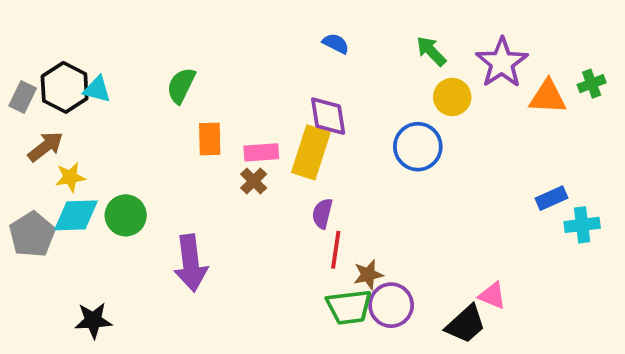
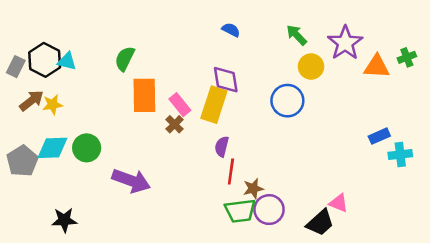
orange rectangle: (210, 139) -> (144, 95), size x1.5
pink rectangle: (261, 152) -> (180, 105), turned 55
yellow star: (70, 177) -> (52, 105), moved
purple arrow: (191, 263) -> (131, 181), turned -63

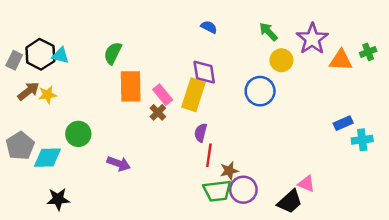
cyan diamond: (52, 148) -> (47, 158), moved
purple arrow: (131, 181) -> (119, 164), size x0.7

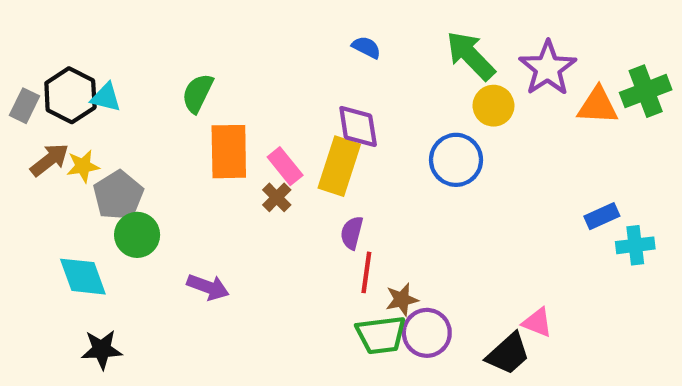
green arrow: (268, 32) -> (471, 56), size x1.5
green cross: (368, 52) -> (646, 91), size x1.6
gray pentagon: (20, 146) -> (118, 195), moved
cyan diamond: (47, 158) -> (83, 277), turned 72

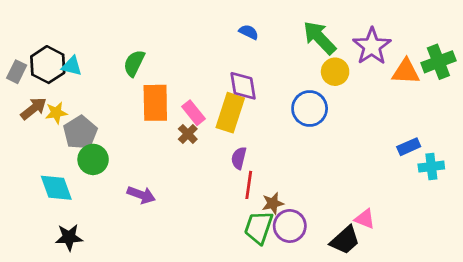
green trapezoid: (381, 335) -> (259, 227), turned 116

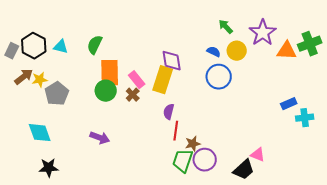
blue semicircle: (249, 32) -> (214, 52), moved
green arrow: (320, 38) -> (226, 27), size x0.6
cyan triangle: (72, 66) -> (61, 47), moved
green circle: (93, 159) -> (106, 91), moved

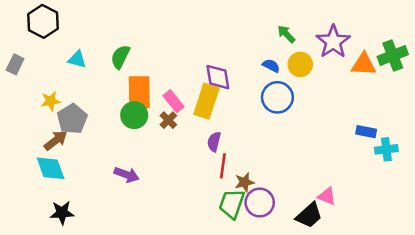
black hexagon: (34, 46) -> (43, 21), moved
brown arrow: (24, 77) -> (56, 140), moved
blue rectangle: (289, 104) -> (366, 132), turned 35

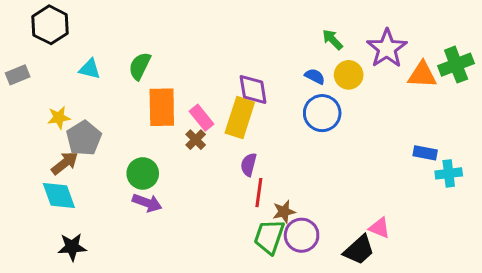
gray rectangle: (15, 64) -> (18, 75), turned 42
green circle: (134, 115) -> (143, 173), moved

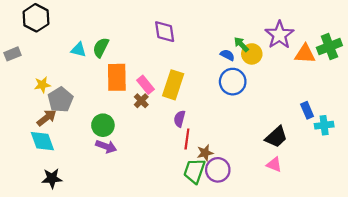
green arrow: (332, 40) -> (241, 44), moved
cyan triangle: (90, 69) -> (78, 50), moved
purple diamond: (253, 90) -> (165, 32), moved
blue rectangle: (425, 153) -> (307, 110), turned 56
black trapezoid: (359, 250) -> (276, 137), moved

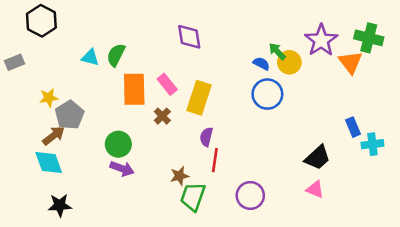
green cross: (329, 47) -> (369, 38), moved, turned 35
orange triangle: (305, 54) -> (350, 62), turned 50
pink rectangle: (145, 85) -> (167, 84), moved
brown star: (205, 153) -> (179, 176), moved
green trapezoid: (194, 171) -> (193, 197), moved

